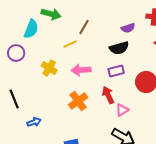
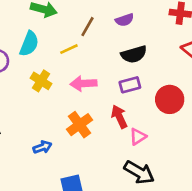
purple semicircle: (128, 28) -> (125, 20), moved
cyan semicircle: (31, 29) -> (29, 44), moved
blue arrow: (34, 122) -> (42, 147), moved

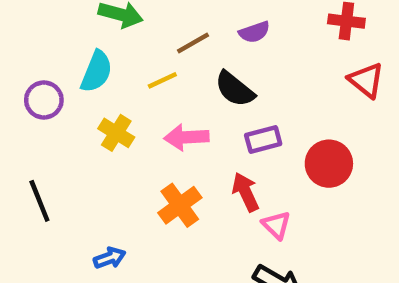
brown line: (87, 27) -> (193, 43), turned 30
black semicircle: (134, 54) -> (235, 89), moved, turned 55
pink triangle: (138, 137) -> (276, 225), turned -42
blue arrow: (42, 147) -> (110, 258), moved

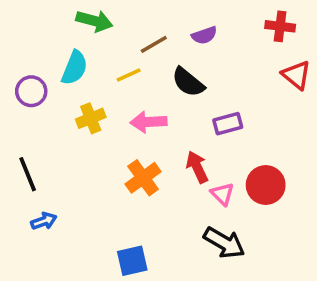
yellow cross: (116, 133) -> (91, 118), turned 36
purple rectangle: (263, 139) -> (228, 124), moved
red circle: (329, 164) -> (266, 185), moved
blue arrow: (110, 258) -> (44, 221), moved

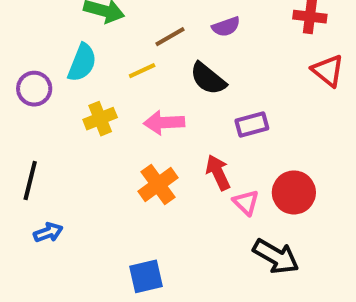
black line: (28, 174) -> (30, 181), turned 36
black arrow: (224, 243) -> (276, 256), moved

